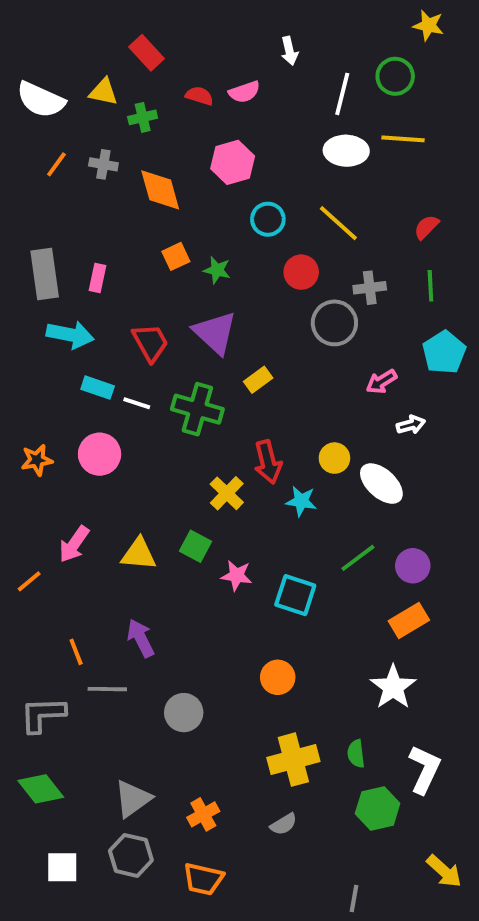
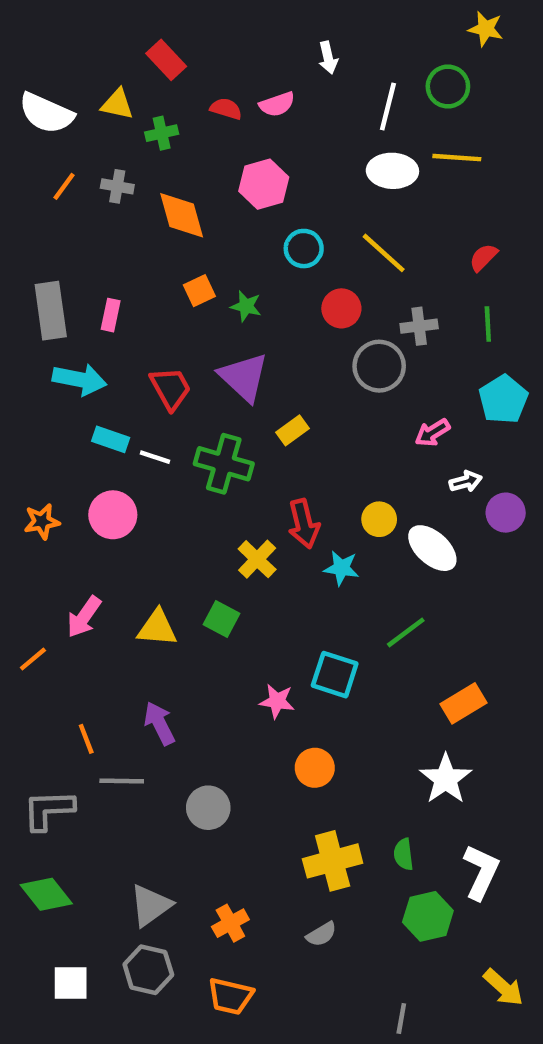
purple circle: (413, 566) -> (506, 513), moved
pink star: (237, 576) -> (277, 701), moved

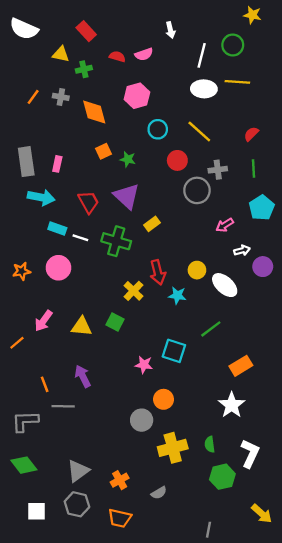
white semicircle: (46, 113) -> (24, 29), moved
gray circle: (208, 808) -> (142, 420), moved
gray semicircle: (321, 934) -> (159, 493), moved

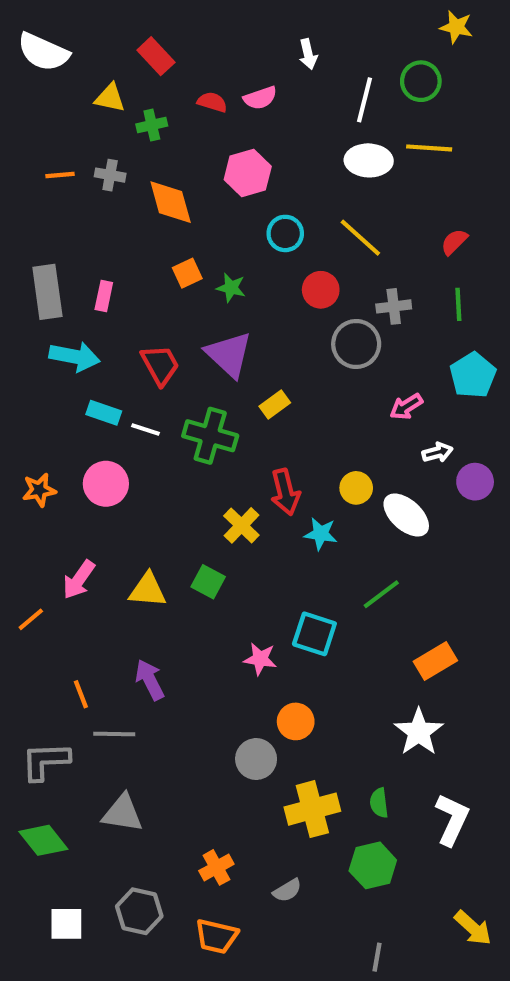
orange line: (33, 97) -> (60, 175), turned 49
gray triangle: (78, 471) -> (123, 813), moved, turned 45
green hexagon: (222, 477) -> (373, 865), moved

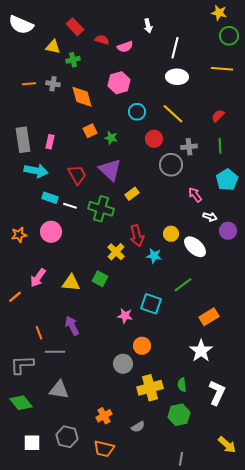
green circle: (421, 81) -> (229, 36), moved
red semicircle: (212, 102) -> (102, 40), moved
yellow line: (429, 148) -> (222, 69), moved
pink arrow: (406, 407) -> (195, 195), turned 84
white arrow: (437, 452) -> (210, 217), turned 32

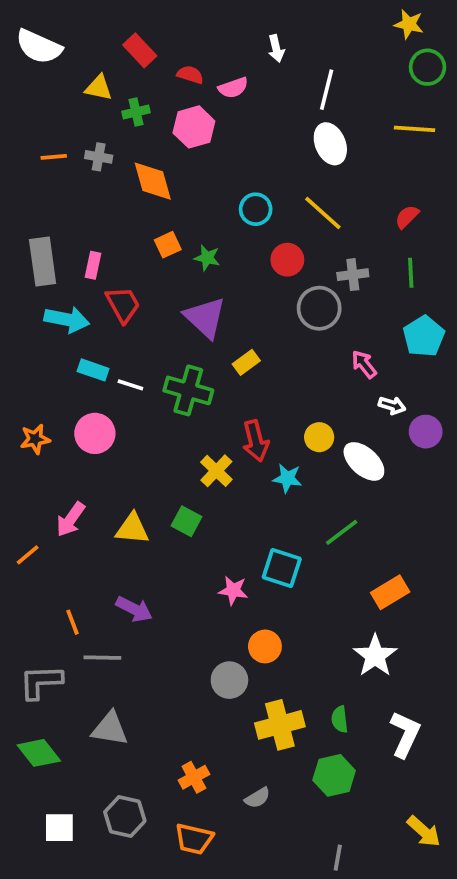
white ellipse: (177, 77) -> (330, 144), turned 65
pink hexagon: (119, 83) -> (194, 127), moved
red trapezoid: (77, 175) -> (123, 304), moved
purple arrow: (72, 326) -> (134, 609), turned 144

